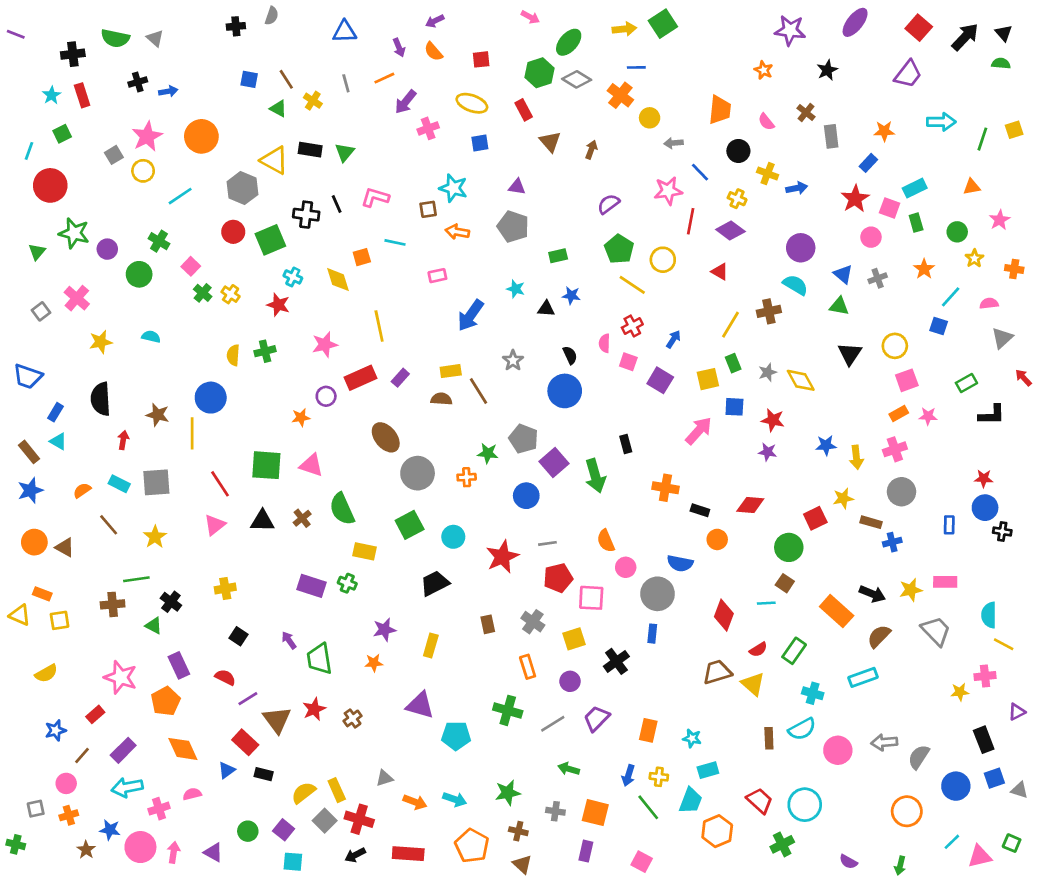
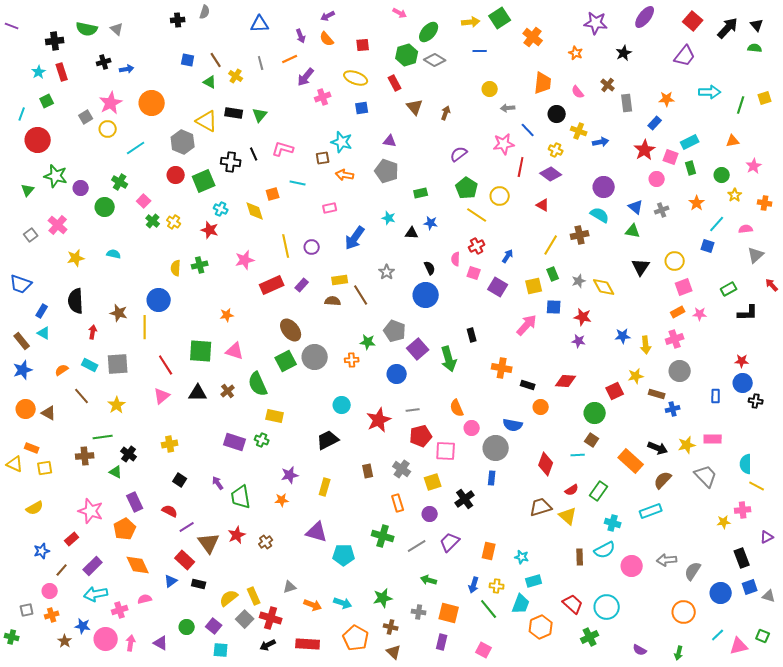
orange cross: (620, 95) -> (533, 37), moved
purple circle: (326, 396) -> (312, 247), moved
green square: (410, 525) -> (286, 361), moved

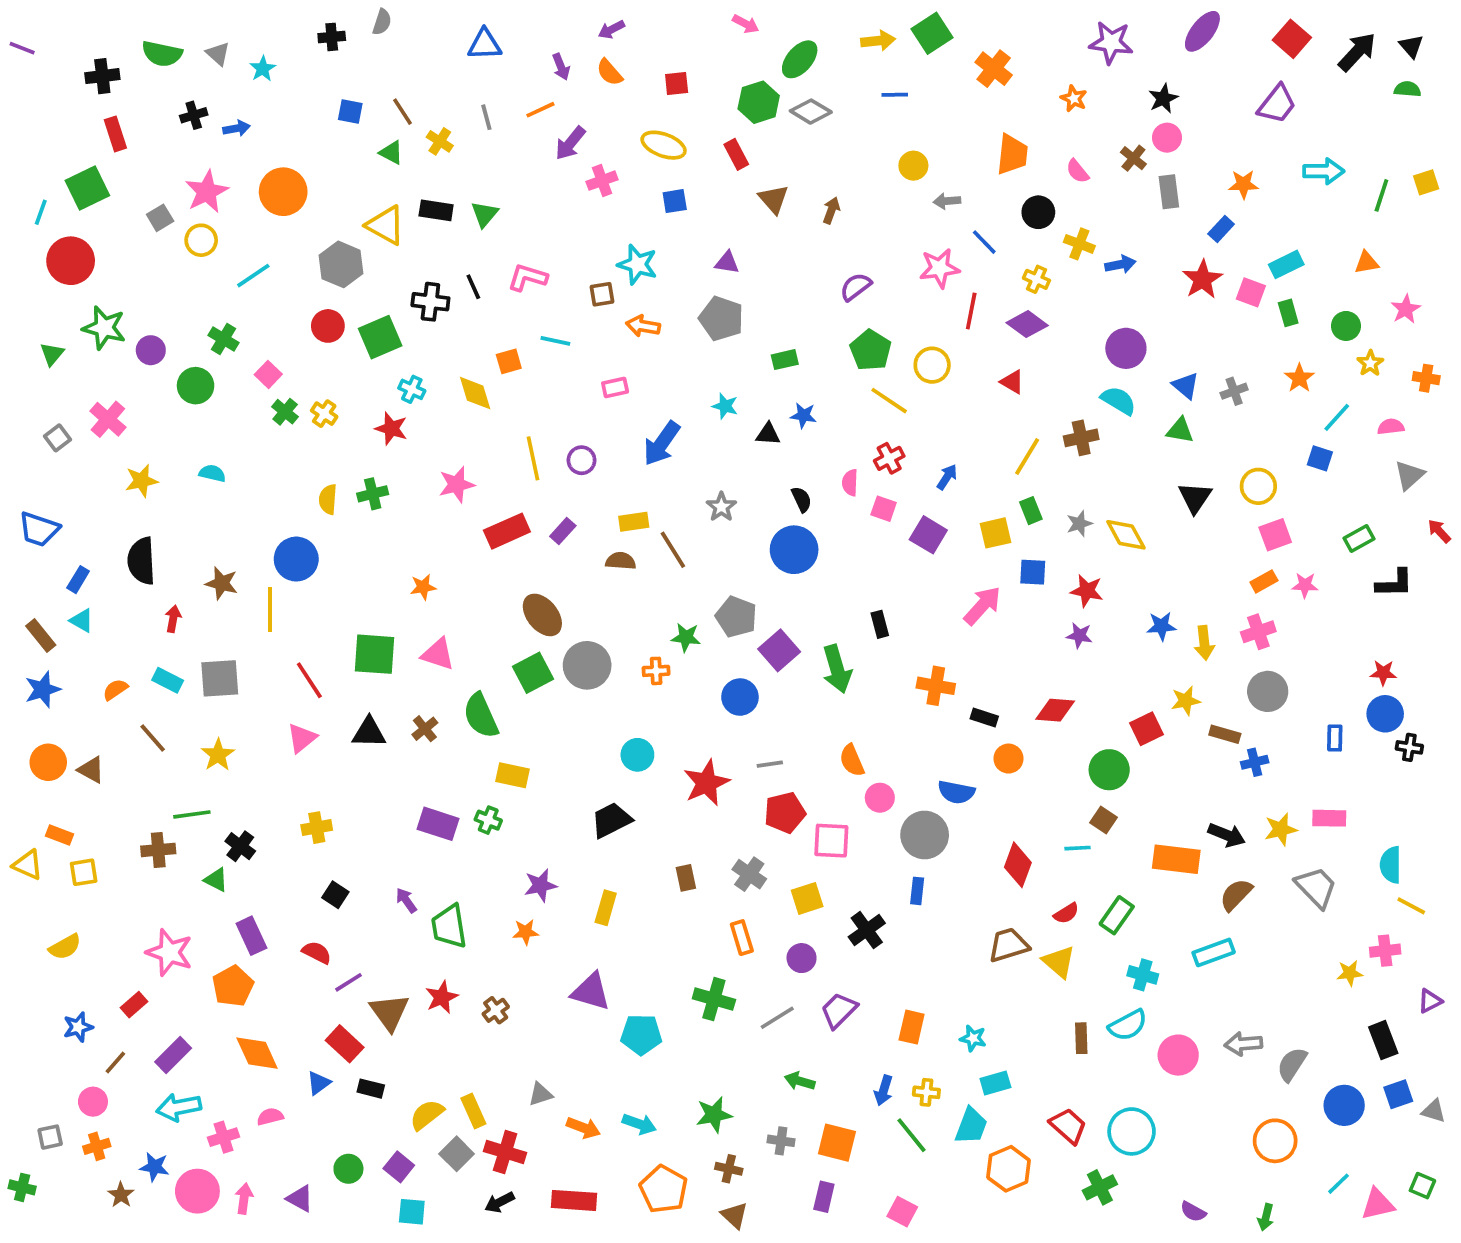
cyan star: (39, 72) -> (263, 69), moved
green square: (47, 101) -> (87, 188), size x1.6
pink circle: (657, 179) -> (1167, 138), moved
orange rectangle: (631, 461) -> (1176, 859), turned -35

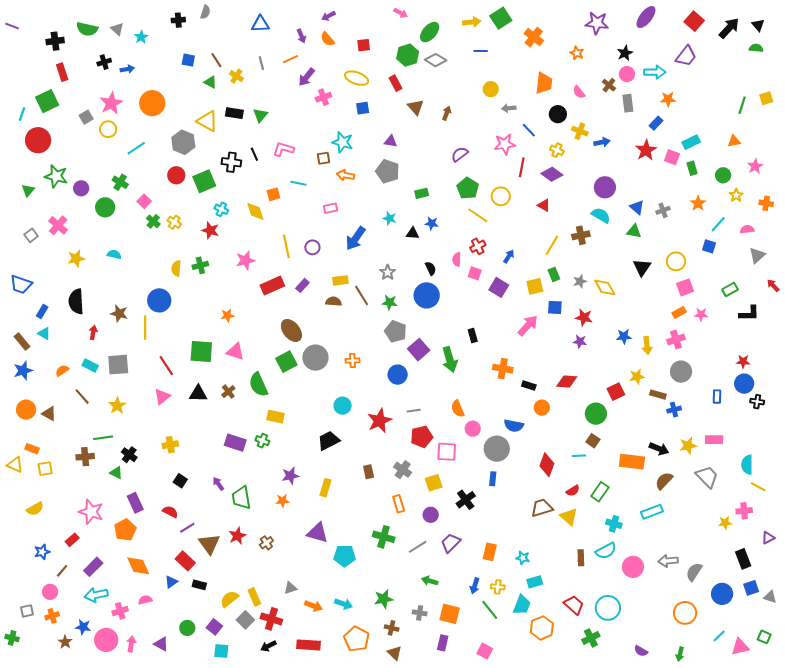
cyan arrow: (1324, 171) -> (655, 72), moved
green star: (686, 637) -> (390, 302), moved

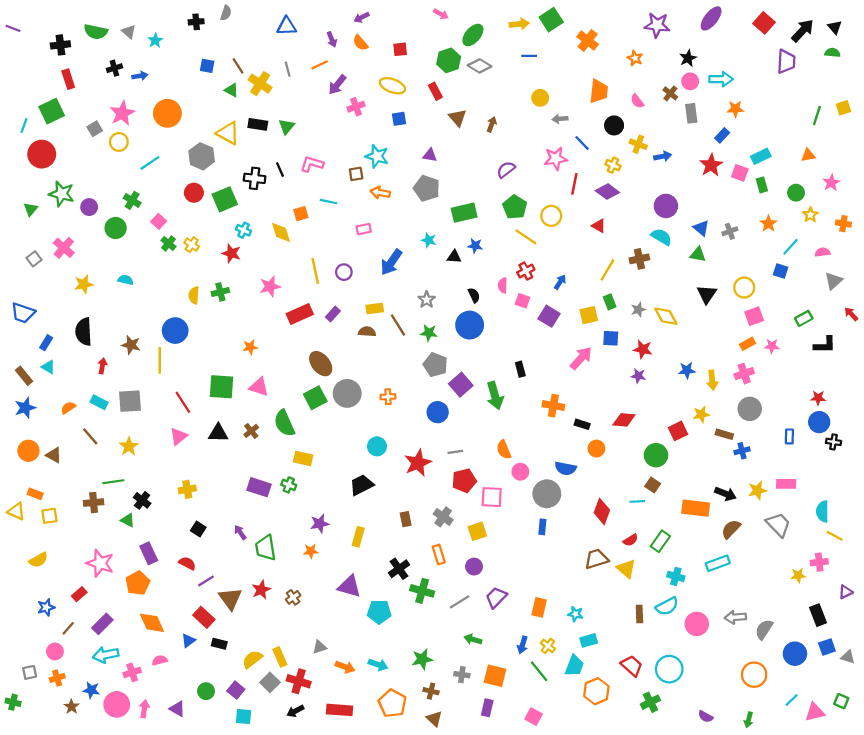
purple trapezoid: (686, 56) -> (786, 61), moved, turned -35
yellow cross: (236, 76) -> (260, 84), size x1.5
green rectangle: (422, 193) -> (464, 213), size x1.6
black cross: (466, 500) -> (399, 569), moved
yellow cross: (498, 587) -> (548, 646), turned 32

